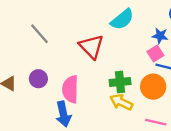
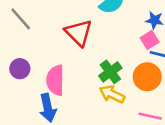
green cross: (120, 82) -> (110, 72), turned -30

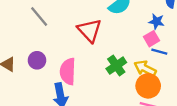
orange circle: (147, 77) -> (148, 86), moved
yellow arrow: (112, 94) -> (145, 69), moved

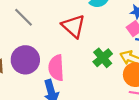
purple circle: (37, 60) -> (25, 60), size x1.6

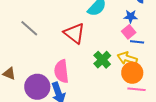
purple circle: (25, 60) -> (37, 87), moved

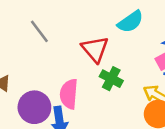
green cross: (102, 60) -> (111, 79), moved, turned -30

